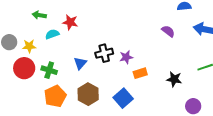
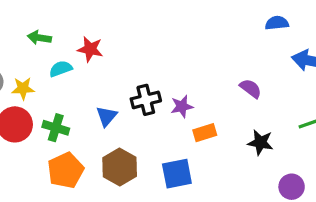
purple semicircle: (168, 31) -> (251, 88), moved
blue square: (123, 98) -> (177, 174), turned 30

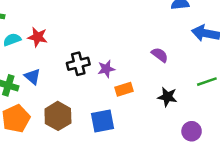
red star: (90, 49) -> (38, 37), moved
blue triangle: (107, 116) -> (32, 77), moved, turned -30

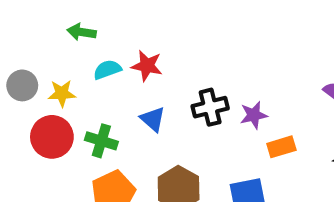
blue triangle: (32, 77) -> (153, 119), moved

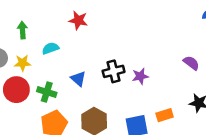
green arrow: (82, 32) -> (22, 30), moved, turned 77
red star: (147, 66) -> (78, 20), moved
orange rectangle: (281, 147) -> (165, 115), moved

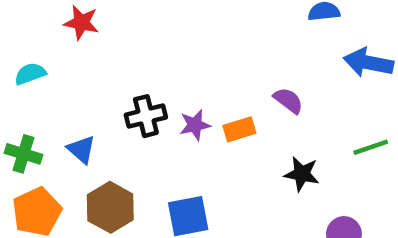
blue triangle: (78, 79) -> (81, 149), moved
orange rectangle: (165, 115) -> (239, 129), moved

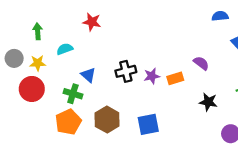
blue triangle: (81, 149) -> (88, 75), moved
green cross: (23, 154) -> (73, 94), moved

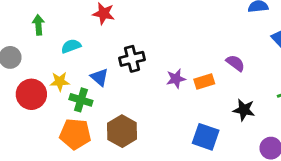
yellow star: (38, 63) -> (60, 82), moved
black cross: (126, 71) -> (132, 59), moved
orange pentagon: (68, 122) -> (75, 134), turned 30
blue square: (148, 124) -> (206, 137), moved, turned 30

